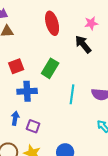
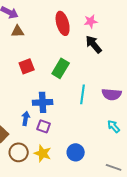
pink star: (91, 23) -> (91, 21), moved
blue cross: (27, 91) -> (43, 102), moved

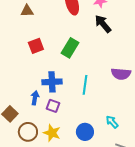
cyan line: (83, 94) -> (85, 85), moved
cyan arrow: (114, 126) -> (112, 122), moved

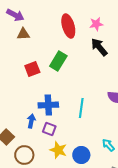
green rectangle: (70, 48) -> (58, 61), moved
yellow star: (52, 133) -> (58, 150), moved

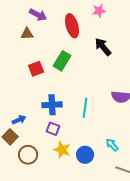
purple arrow: (15, 15) -> (38, 15), moved
pink star: (96, 24) -> (99, 11), moved
blue arrow: (31, 121) -> (19, 120), moved, turned 56

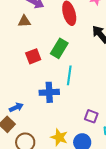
cyan line: (85, 108) -> (69, 75), moved
purple square: (53, 129) -> (91, 116), moved

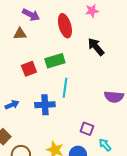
green rectangle: (59, 48) -> (55, 61), turned 42
blue arrow: (16, 107) -> (12, 105), moved

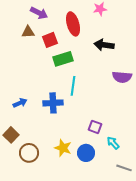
black arrow: (96, 47) -> (104, 45), turned -42
red square: (29, 69) -> (50, 40), moved
purple semicircle: (114, 97) -> (122, 77), moved

